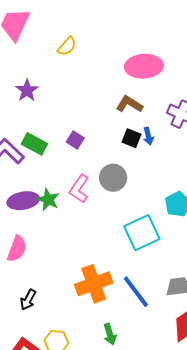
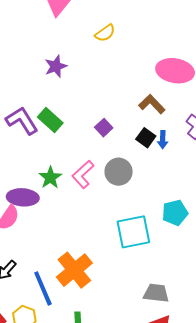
purple square: (75, 140) -> (104, 128), moved
purple ellipse: (23, 201) -> (23, 197), moved
orange cross: (94, 284) -> (74, 270), turned -33
blue line: (136, 292) -> (43, 288), moved

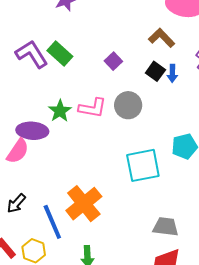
pink L-shape: (83, 174) -> (93, 108), turned -128

